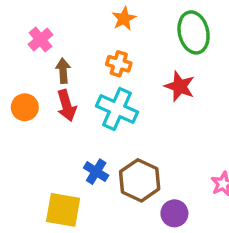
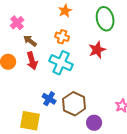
brown arrow: (63, 71) -> (30, 41), turned -48
red star: (180, 86) -> (97, 50), turned 30

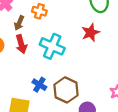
orange cross: (62, 37) -> (39, 11), moved
brown arrow: (30, 41) -> (19, 23), turned -104

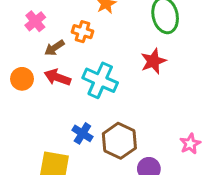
brown arrow: (19, 23) -> (54, 48), turned 32
red arrow: (21, 44) -> (57, 77), turned 126

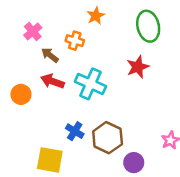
brown arrow: (54, 48) -> (50, 55), turned 72
orange circle: (22, 79) -> (21, 94), moved

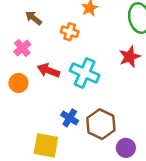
pink cross: (33, 31) -> (22, 48), moved
brown arrow: (50, 55) -> (33, 18), moved

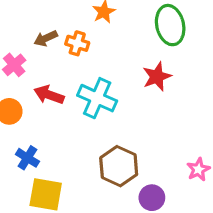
brown arrow: (33, 18) -> (46, 38), moved, turned -63
blue cross: (70, 118) -> (27, 158), moved

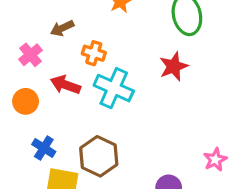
orange cross: (77, 43) -> (94, 53), moved
brown hexagon: (119, 166) -> (99, 156), moved

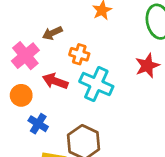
pink cross: (31, 55) -> (25, 56), size x1.4
blue cross: (44, 148) -> (38, 124), moved

